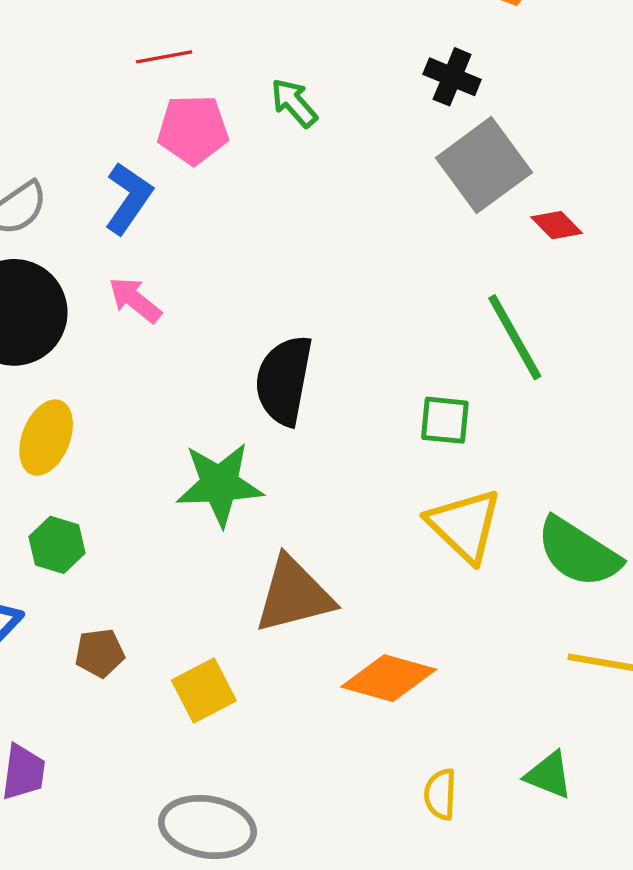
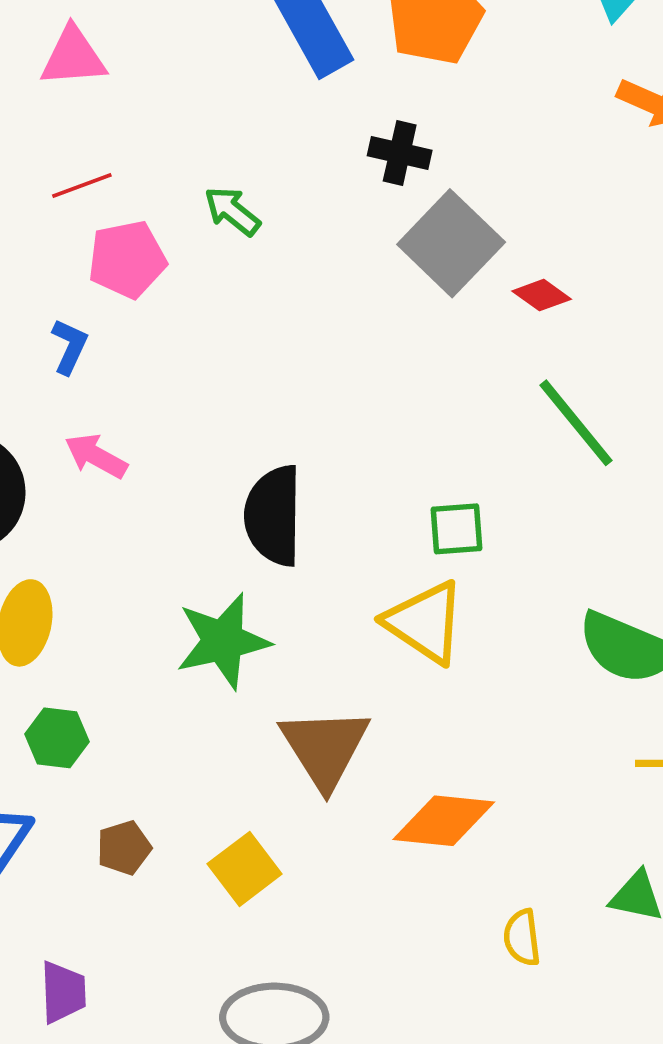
blue L-shape: (128, 198) -> (70, 346), size x0.7
green line: (515, 337) -> (576, 423), moved
yellow triangle: (464, 525) -> (425, 622), moved
brown triangle: (294, 595) -> (325, 748), turned -38

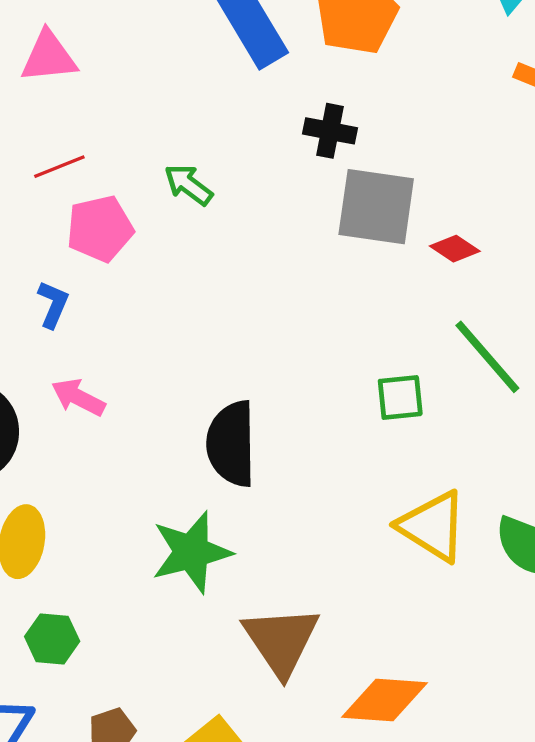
gray square: (451, 243) -> (376, 207), turned -34
green square: (457, 529) -> (400, 397), moved
yellow triangle: (425, 622) -> (433, 526), moved

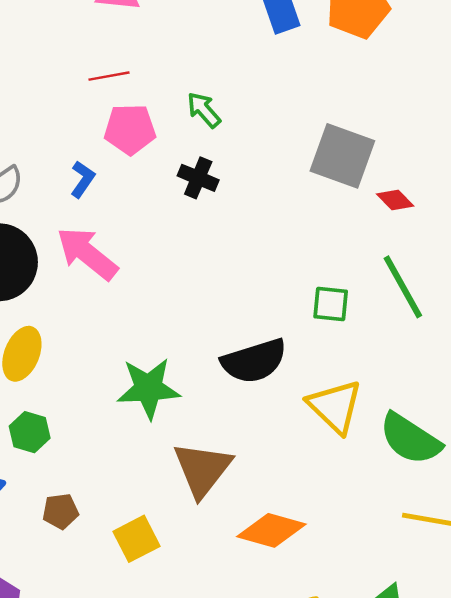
black cross: (330, 131) -> (198, 178), moved
pink arrow: (78, 397) -> (87, 253), size x1.6
black semicircle: (231, 444) -> (254, 361), moved, turned -118

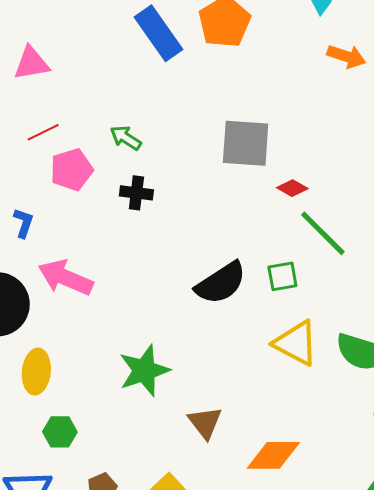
blue L-shape: (83, 179) -> (24, 223), moved
red diamond: (395, 200) -> (292, 188), moved
green square: (331, 304) -> (282, 276), moved
black semicircle: (254, 361) -> (221, 283), moved
brown triangle: (202, 469) -> (205, 423), size x0.7

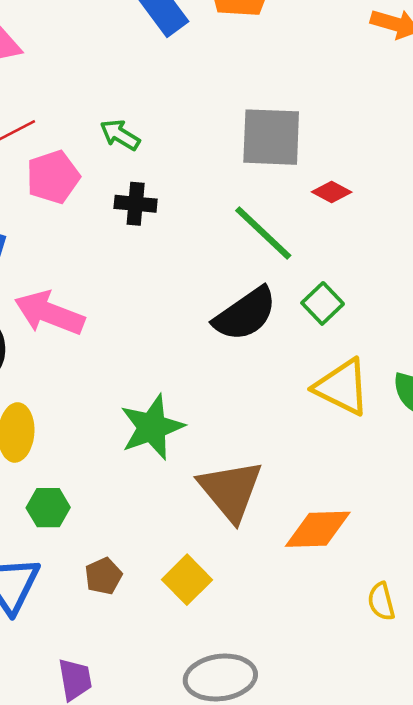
green line: (323, 233) -> (263, 233), moved
green square: (282, 276) -> (323, 303), turned -32
brown triangle: (205, 423) -> (231, 490), size x1.5

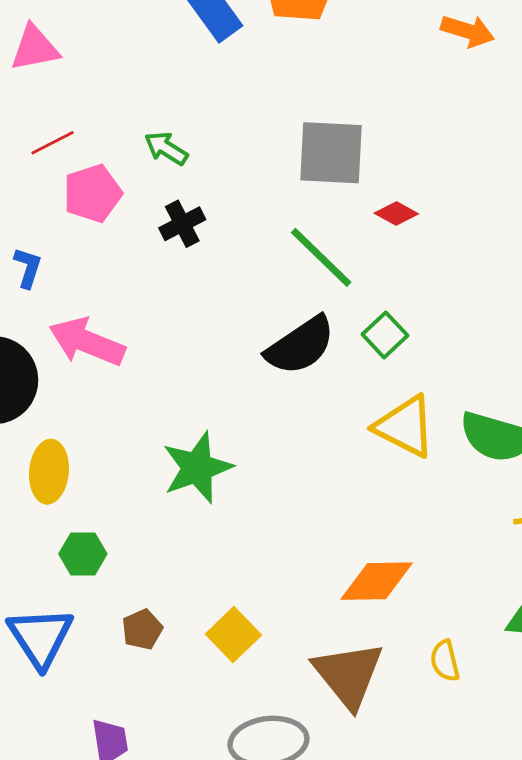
black cross: (136, 204) -> (182, 224), turned -33
brown triangle: (231, 490) -> (348, 675), moved

